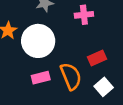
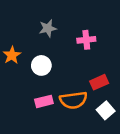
white circle: (38, 41) -> (41, 65), size x0.6
orange semicircle: (71, 76) -> (73, 100), turned 104

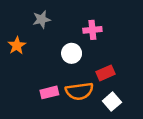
gray star: (48, 28) -> (42, 19), moved
white circle: (41, 65) -> (72, 53), moved

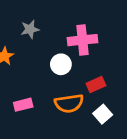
pink cross: (92, 30) -> (82, 40), size x1.5
pink rectangle: (49, 92) -> (23, 105), moved

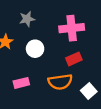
white circle: (61, 64) -> (35, 49), moved
red rectangle: (96, 85) -> (74, 59), moved

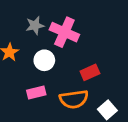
pink cross: (72, 28) -> (64, 32), moved, turned 30
pink rectangle: (21, 83) -> (36, 92), moved

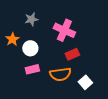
pink cross: (64, 32) -> (64, 30), moved
white circle: (44, 60) -> (30, 48), moved

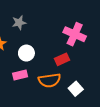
pink cross: (64, 30) -> (75, 34), moved
white circle: (30, 48) -> (26, 53), moved

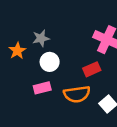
gray star: (19, 23) -> (41, 38), moved

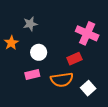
gray star: (41, 38) -> (30, 24), moved

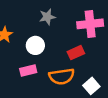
gray star: (30, 24) -> (47, 17), moved
pink cross: (87, 33) -> (90, 24), turned -30

